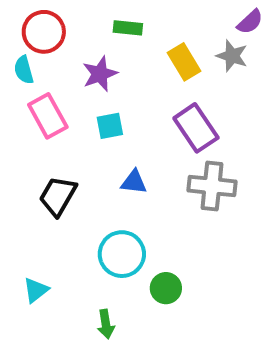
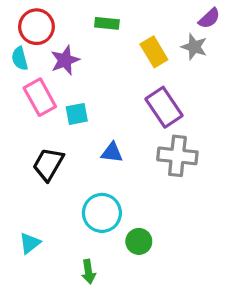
purple star: (100, 74) -> (65, 60), moved
cyan square: (110, 126) -> (77, 114), moved

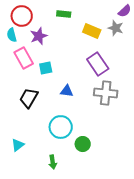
yellow rectangle: (154, 52) -> (92, 31), turned -36

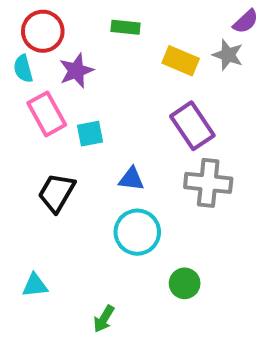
cyan circle: (61, 127) -> (137, 232), moved
green circle: (83, 144) -> (185, 283), moved
cyan triangle: (18, 145) -> (35, 285), turned 32
green arrow: (53, 162) -> (104, 319), turned 40

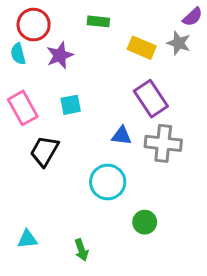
pink rectangle: (47, 114) -> (23, 108), moved
blue triangle: (131, 179) -> (122, 136), moved
cyan triangle: (35, 285) -> (27, 239), moved
green arrow: (104, 319) -> (81, 250), turned -50

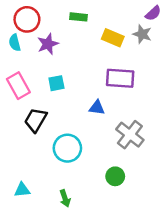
purple rectangle: (151, 99) -> (120, 78), turned -52
gray cross: (163, 143) -> (130, 135), moved, turned 32
cyan circle: (108, 182) -> (67, 148), moved

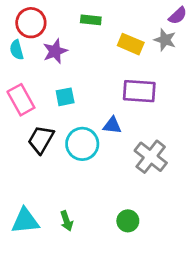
cyan circle: (67, 148) -> (82, 144), moved
green circle: (115, 176) -> (128, 221), moved
cyan triangle: (22, 190) -> (25, 221), size x1.5
green arrow: (65, 198) -> (67, 221), moved

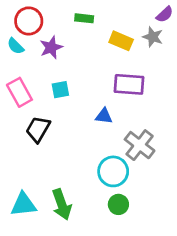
cyan semicircle: (17, 50) -> (16, 46), turned -30
cyan circle: (82, 144) -> (113, 171), moved
green arrow: (67, 221) -> (62, 204), size x1.6

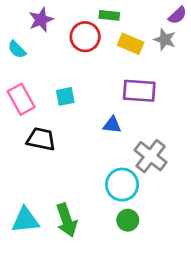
green rectangle: (84, 18) -> (109, 15), moved
red circle: (29, 21) -> (85, 37), moved
purple star: (51, 47) -> (41, 20), moved
black trapezoid: (38, 129) -> (41, 139), turned 72

